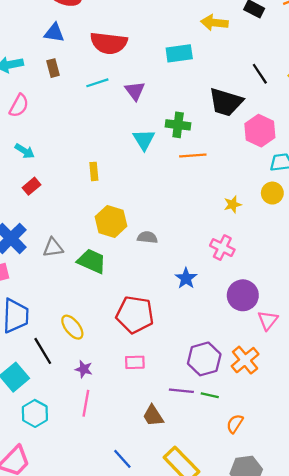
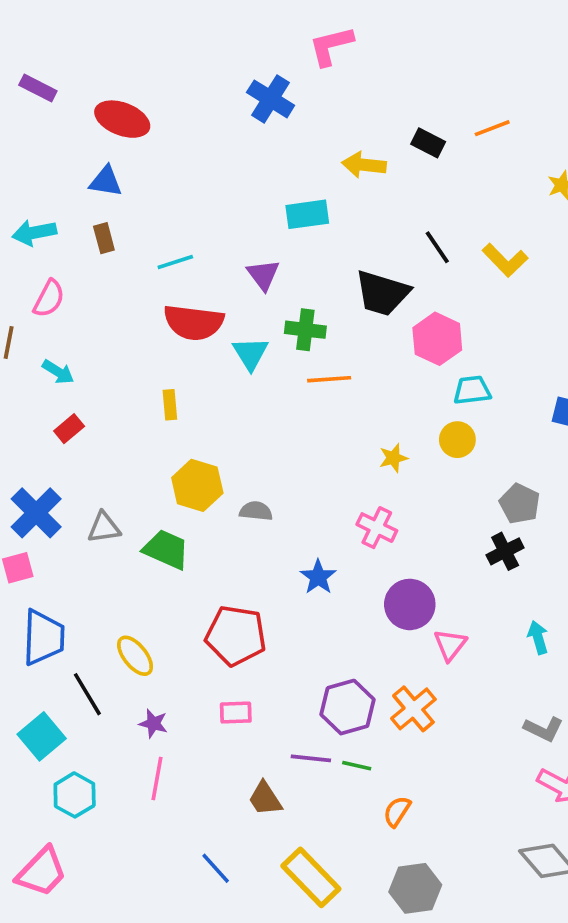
red semicircle: (109, 43) -> (194, 322), moved
purple triangle: (135, 91) -> (263, 275), moved

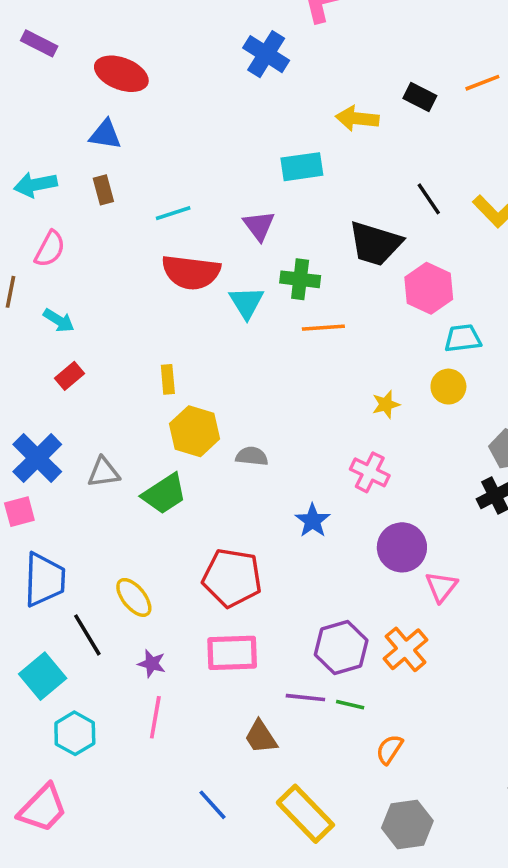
yellow rectangle: (170, 405) -> (168, 379), moved
green trapezoid: (166, 550) -> (164, 494), turned 123
pink rectangle: (236, 713) -> (232, 653), size x1.6

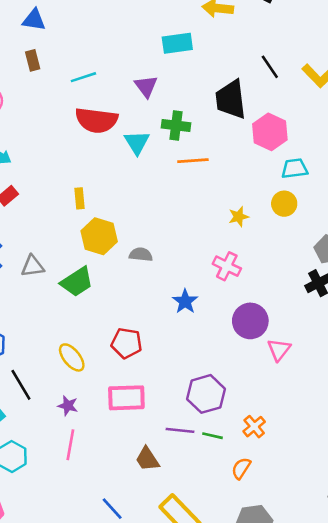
black trapezoid: (375, 244) -> (231, 99), turned 66
red pentagon: (232, 578) -> (126, 343), size x0.7
yellow ellipse: (134, 597) -> (72, 357), moved
orange cross: (406, 649) -> (254, 427), moved, size x0.7

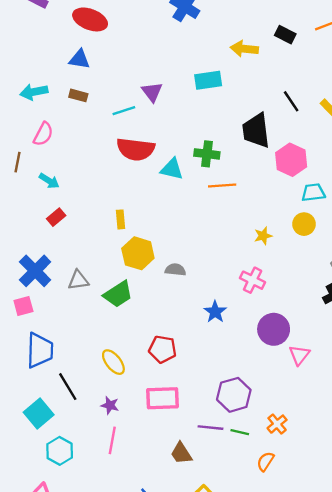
brown rectangle: (33, 60) -> (78, 95), turned -60
purple triangle: (146, 86) -> (152, 92), moved
cyan triangle: (137, 142) -> (172, 169), turned -45

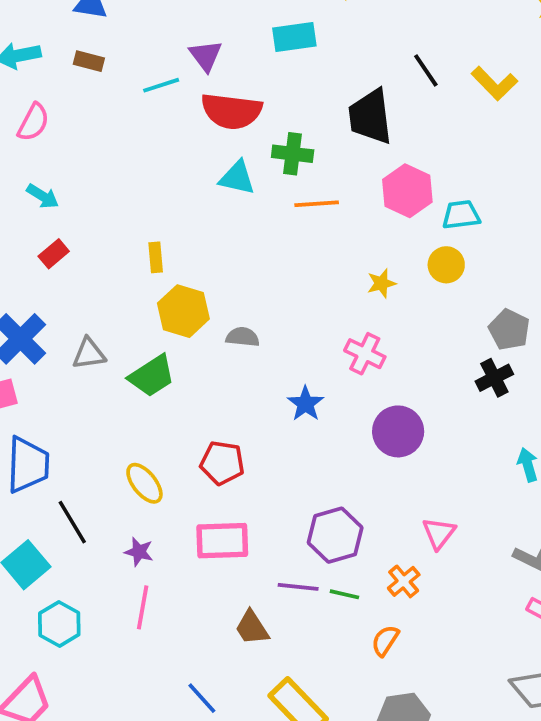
red semicircle: (136, 149) -> (231, 111), moved
pink hexagon: (291, 160) -> (407, 191), moved
pink triangle: (299, 355) -> (439, 533), moved

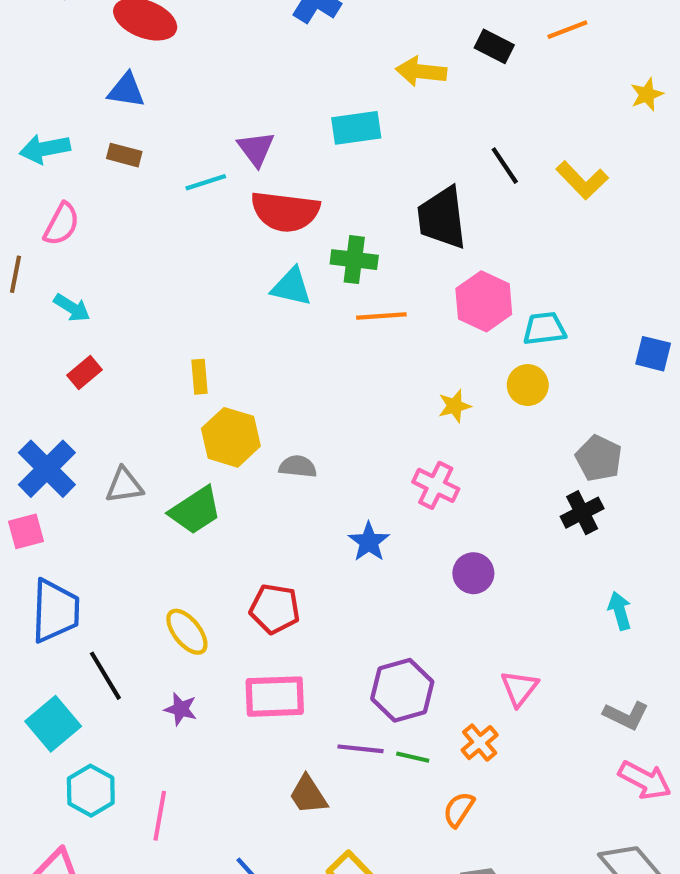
purple circle: (398, 431) -> (473, 573), size x0.7
pink line: (143, 607) -> (160, 816), moved

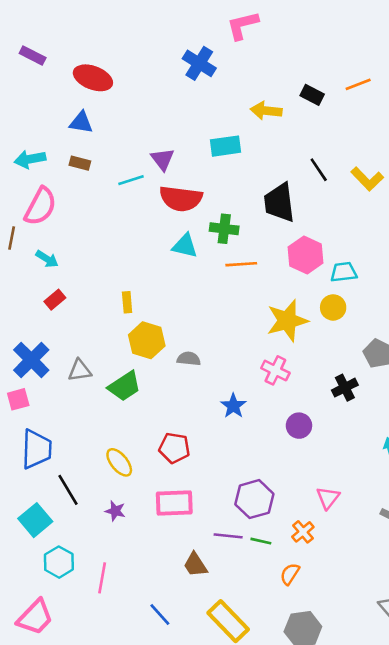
pink semicircle: (62, 224) -> (40, 206), size x1.4
yellow star: (455, 406) -> (287, 321), size x2.0
black cross: (582, 513) -> (345, 388), moved

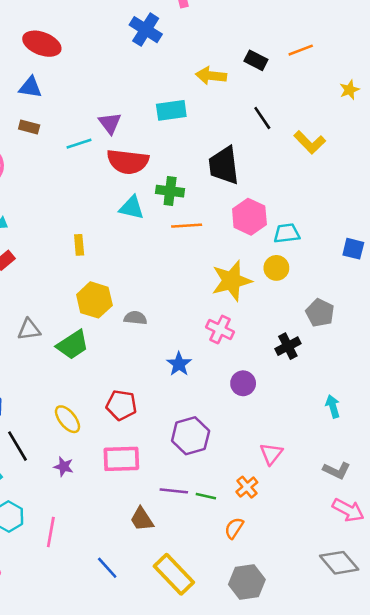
black line: (319, 170) -> (262, 118), moved
yellow rectangle: (127, 302) -> (79, 245), moved
purple hexagon: (254, 499) -> (191, 436), moved

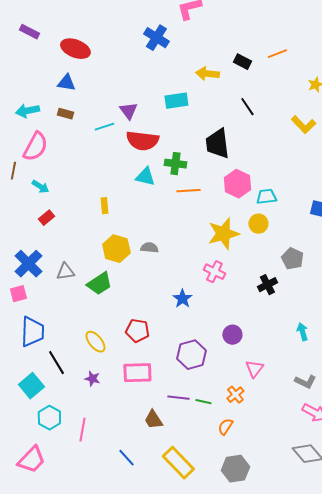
yellow L-shape: (310, 142) -> (303, 125), moved
gray semicircle: (135, 318) -> (149, 248), moved
purple circle: (243, 383) -> (232, 335), moved

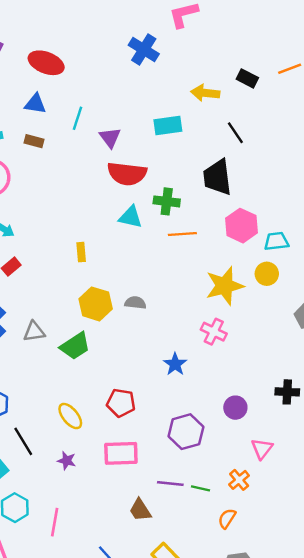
black line: (247, 107) -> (235, 133), moved
cyan line: (104, 127) -> (77, 118), moved, turned -54
black cross: (267, 285) -> (287, 392), moved, turned 30

